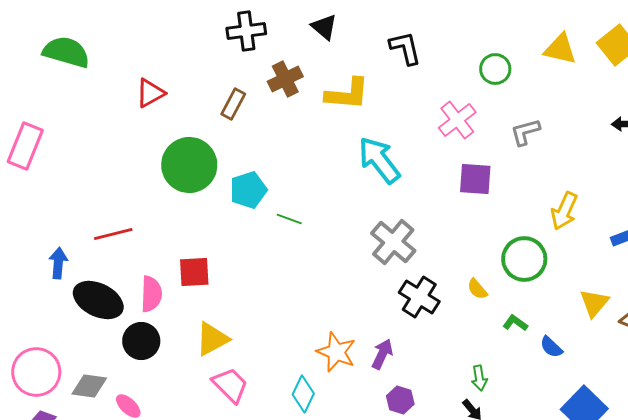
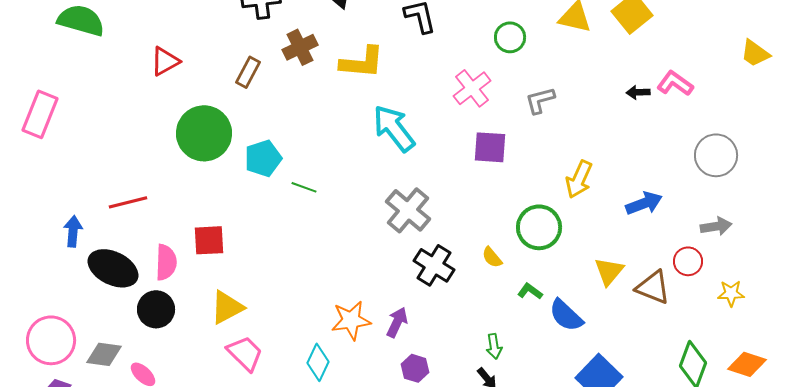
blue semicircle: (551, 347) -> (566, 315), size x1.5
orange star: (336, 352) -> (351, 320), turned -30

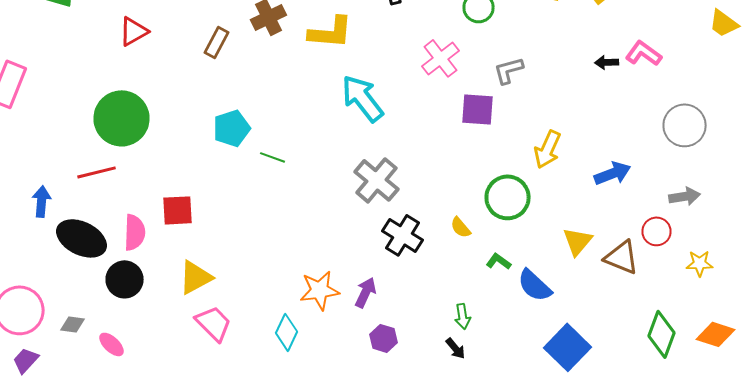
green circle: (204, 133) -> (122, 118), moved
purple square: (490, 147) -> (478, 109), moved
gray diamond: (104, 354) -> (72, 324), size x0.7

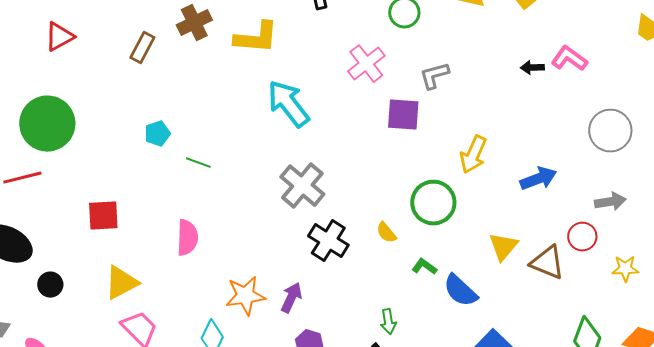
cyan pentagon: (232, 128) -> (157, 134), size x0.7
pink semicircle: (134, 232) -> (187, 238), moved
black circle: (124, 279) -> (50, 285), size x0.7

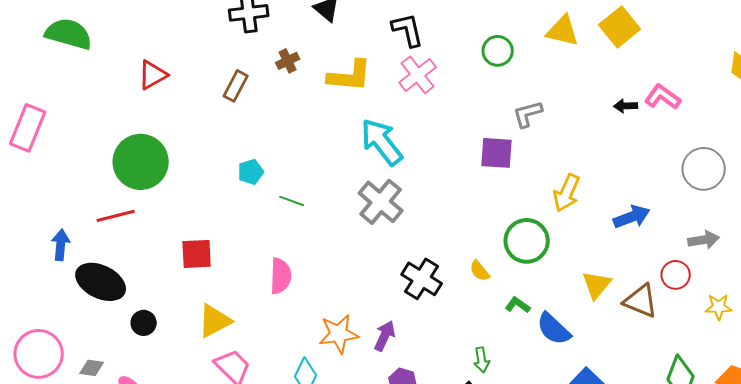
brown cross: (194, 23) -> (288, 61), size x0.7
pink cross: (366, 64) -> (418, 75), moved
gray cross: (302, 186) -> (381, 202), moved

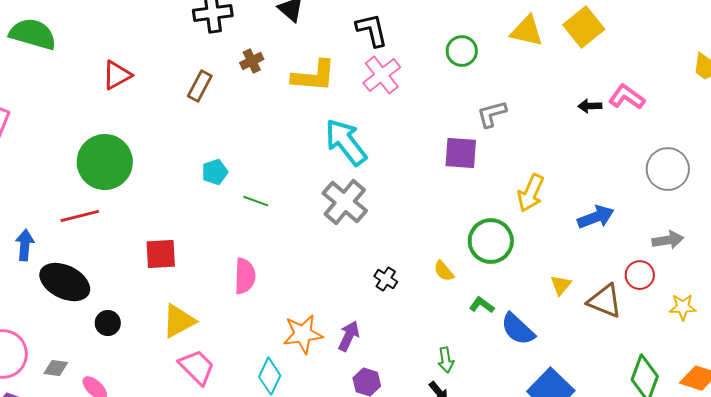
black cross: (422, 279) -> (386, 279), size x0.6
yellow triangle: (597, 285) -> (561, 285), size x0.7

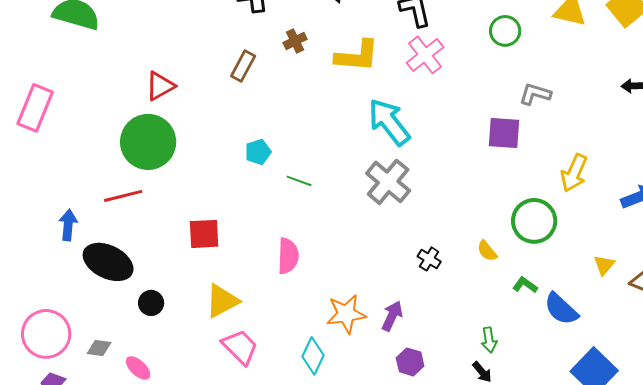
red triangle: (117, 75) -> (160, 86), moved
gray L-shape: (492, 114) -> (535, 94), turned 32

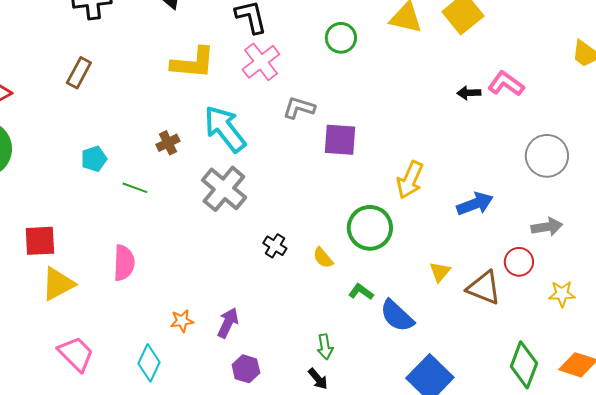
brown cross: (295, 41) -> (168, 143), moved
gray L-shape: (535, 94) -> (299, 108), moved
black cross: (429, 259) -> (275, 246), moved
yellow triangle: (222, 301) -> (58, 284), moved
orange star: (346, 314) -> (182, 321), size x0.6

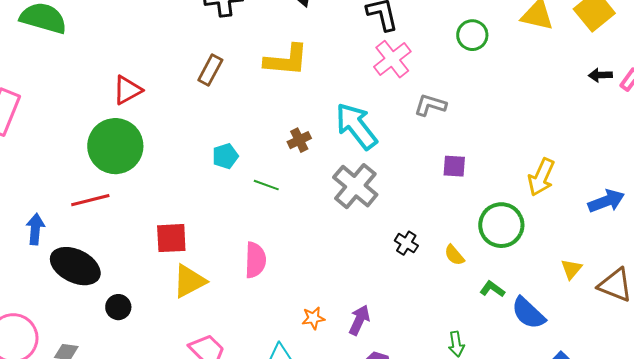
yellow L-shape: (193, 63) -> (286, 60), moved
black arrow: (469, 93) -> (600, 75), moved
purple square: (340, 140) -> (454, 166), moved, size x0.7

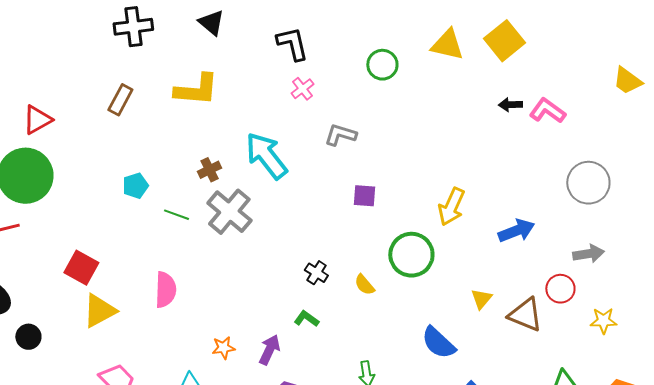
pink cross: (392, 59) -> (302, 89), size x0.6
gray cross: (355, 186) -> (229, 212), moved
red square: (171, 238) -> (81, 268), turned 32
green L-shape: (492, 289) -> (306, 319), moved

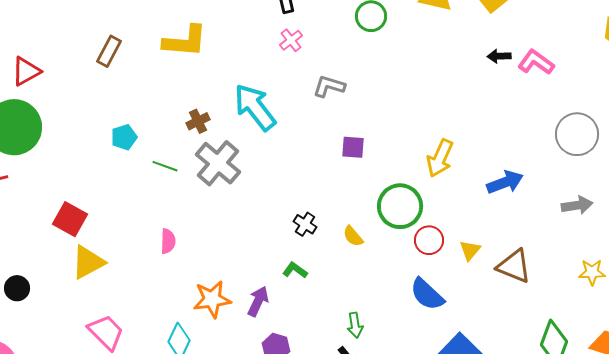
red circle: (560, 289) -> (429, 240), moved
pink semicircle: (165, 290) -> (168, 241), moved, size x0.7
orange star: (223, 348) -> (212, 299), size x1.6

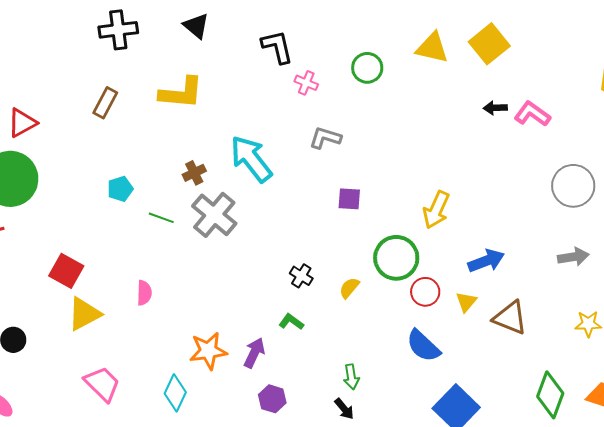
pink cross: (291, 40) -> (306, 83), moved, turned -30
blue arrow: (505, 182) -> (486, 261), moved
yellow semicircle: (353, 236) -> (349, 288), turned 80
pink semicircle: (168, 241) -> (144, 293), moved

